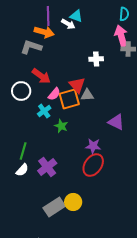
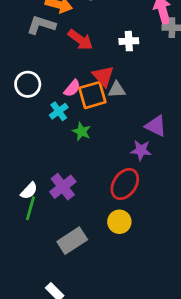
red arrow: (41, 76) -> (80, 40), moved
purple star: (93, 146) -> (141, 150), moved
green line: (23, 151) -> (30, 208), moved
yellow circle: (73, 202) -> (119, 222), moved

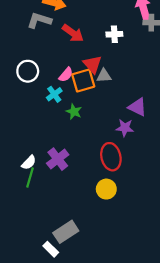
red ellipse: (125, 184) -> (111, 157), turned -48
gray rectangle: (72, 241) -> (66, 232), moved

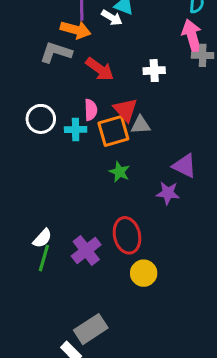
pink semicircle: (66, 75) -> (91, 110), moved, turned -42
cyan cross: (54, 94) -> (76, 130), moved, turned 35
green star: (74, 112) -> (119, 172), moved
red ellipse: (111, 157) -> (127, 235), moved
purple cross: (58, 159) -> (86, 250), moved

